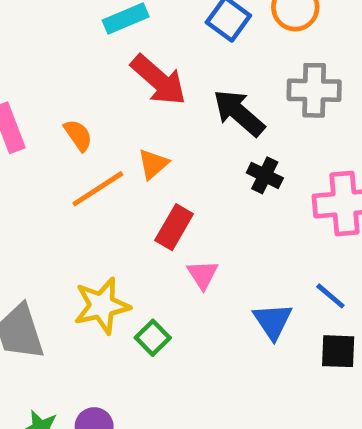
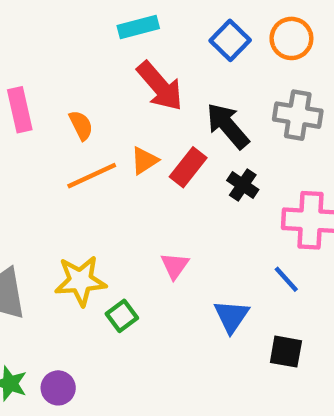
red rectangle: (174, 227) -> (188, 167), moved
blue line: (330, 296) -> (286, 279), moved

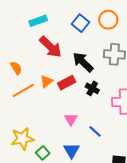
red rectangle: (188, 167) -> (67, 83), turned 30
pink triangle: (175, 266) -> (71, 119), moved
blue line: (286, 279) -> (95, 131), moved
blue triangle: (231, 316) -> (72, 150), moved

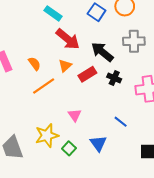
cyan rectangle: (38, 21) -> (53, 13), turned 60
orange triangle: (46, 81) -> (65, 66), moved
pink triangle: (71, 119) -> (75, 115), moved

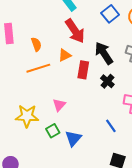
red rectangle: (87, 74) -> (83, 70), turned -66
blue line: (121, 122) -> (111, 126), moved
green square: (69, 148) -> (53, 131), moved

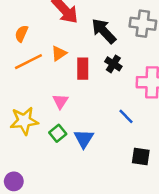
orange semicircle: (36, 44) -> (21, 34), turned -128
orange triangle: (65, 55) -> (59, 53), moved
red rectangle: (83, 70) -> (83, 69), moved

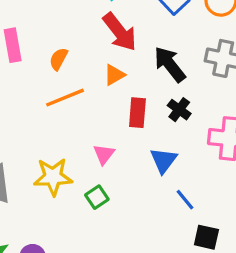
orange triangle: (59, 53) -> (114, 75), moved
blue line: (126, 116) -> (185, 200), moved
blue triangle: (84, 139) -> (163, 160), moved

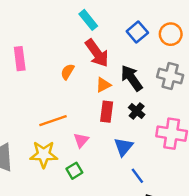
orange semicircle: (59, 59) -> (67, 72), moved
orange triangle: (114, 75) -> (103, 85), moved
orange line: (65, 98) -> (53, 121), moved

